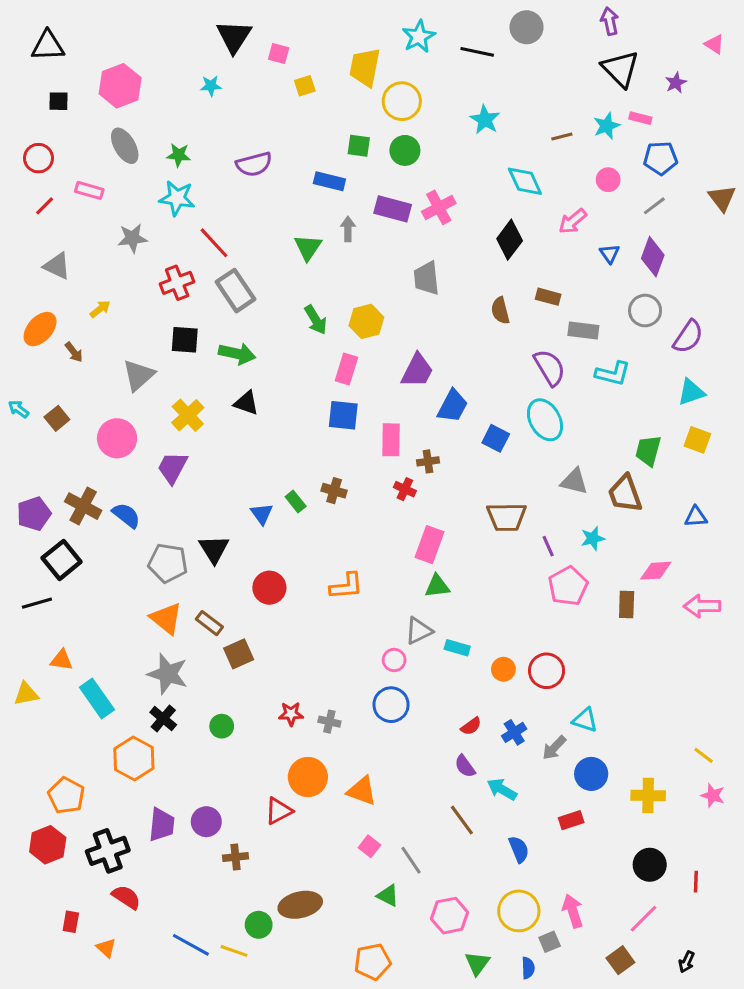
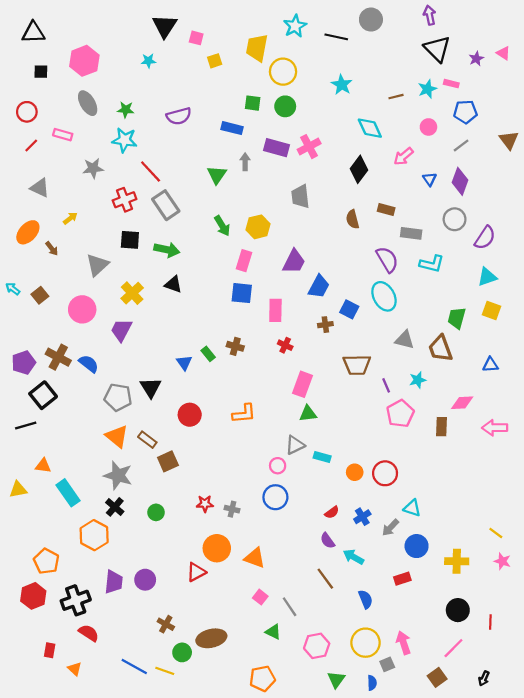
pink triangle: (714, 44) -> (503, 53), moved
brown cross: (428, 461) -> (325, 325), moved
brown cross: (236, 857) -> (166, 624), moved, turned 35

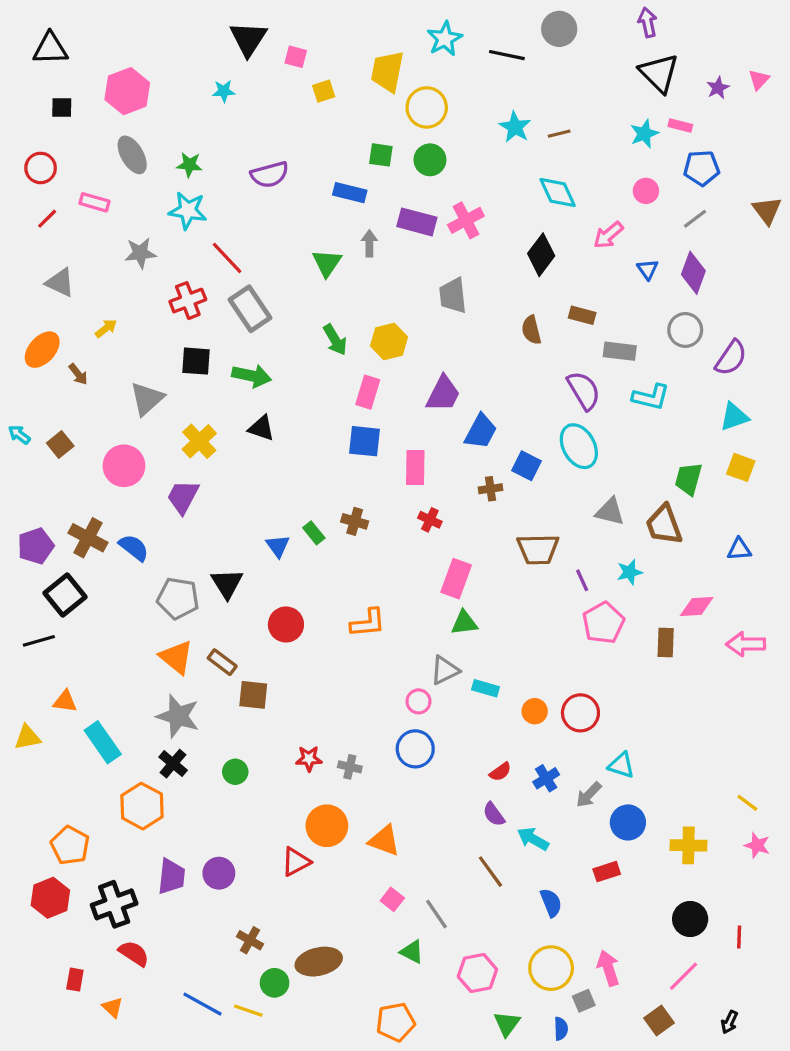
pink triangle: (503, 53) -> (759, 80), turned 40
brown line: (396, 97) -> (559, 134), moved
brown square: (168, 461) -> (253, 695), turned 30

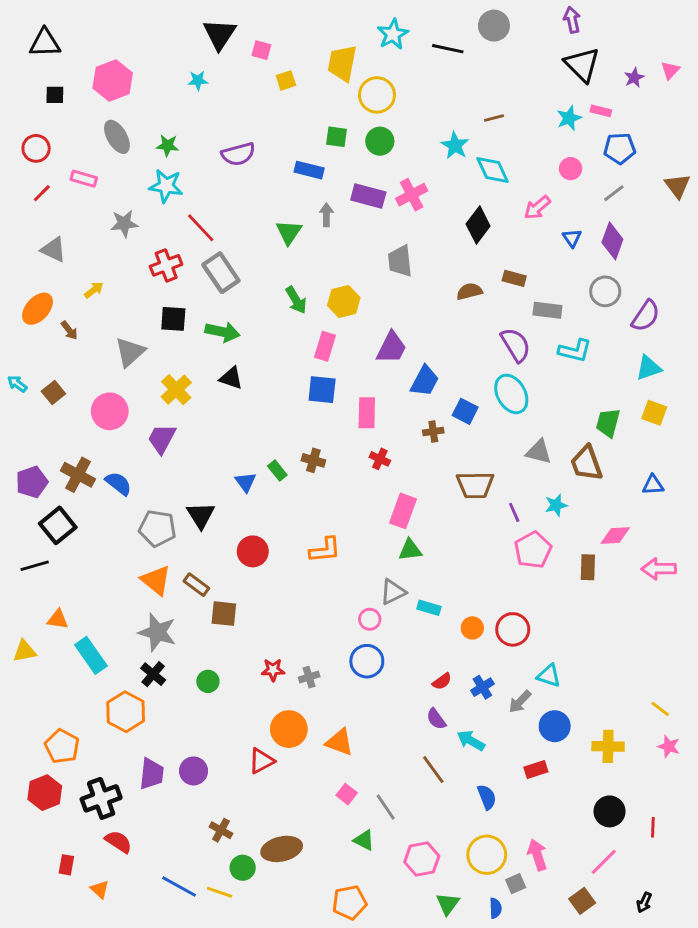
cyan star: (515, 127) -> (455, 145), moved
brown semicircle: (531, 330) -> (469, 291), turned 90
gray cross: (350, 767) -> (309, 677), turned -30

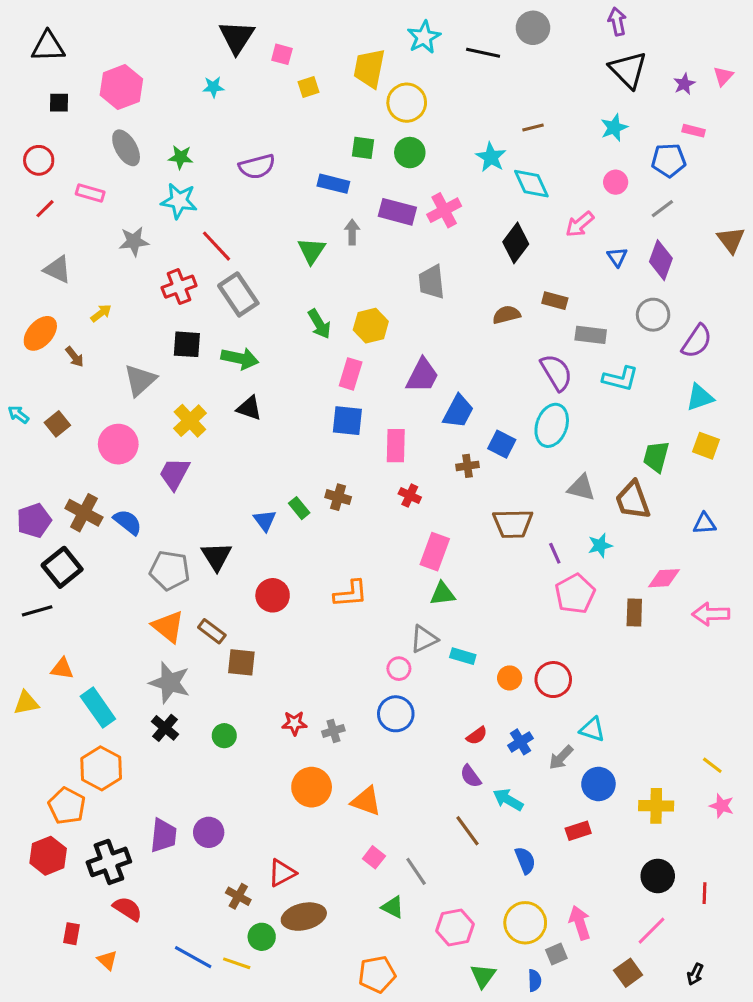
pink rectangle: (601, 111) -> (694, 131), moved
brown triangle: (677, 186) -> (731, 240), moved
cyan ellipse: (511, 394) -> (552, 425), turned 48
orange hexagon: (126, 712) -> (101, 768), moved
red triangle: (261, 761) -> (282, 873), moved

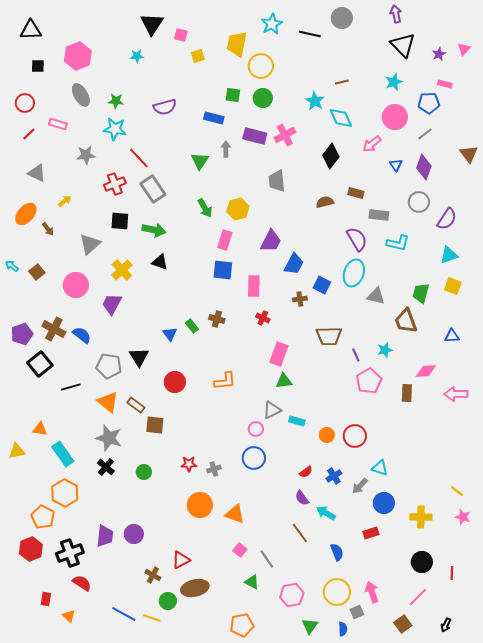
pink circle: (616, 182) -> (395, 117), size x1.6
gray triangle: (581, 488) -> (376, 296), moved
black line: (37, 611) -> (71, 387), moved

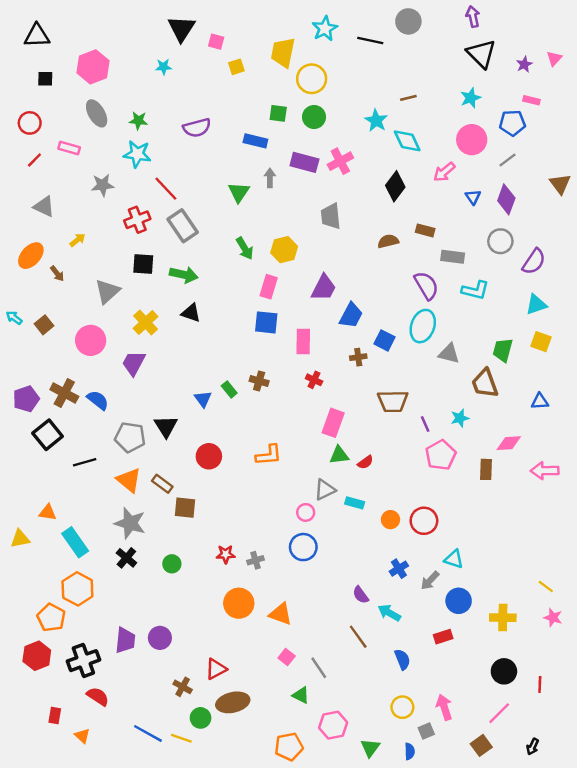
red semicircle: (306, 472) -> (365, 462), moved
yellow circle: (337, 592) -> (402, 707), size x0.7
pink hexagon: (292, 595) -> (333, 725), moved

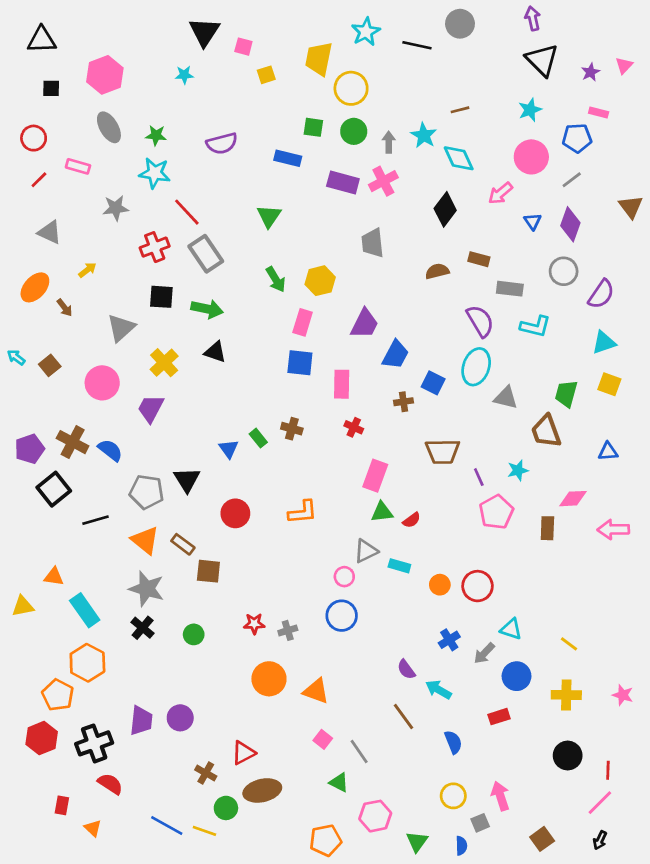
gray arrow: (270, 178) -> (389, 142), moved
yellow line: (546, 587) -> (569, 644), moved
pink line: (499, 713) -> (600, 803), moved

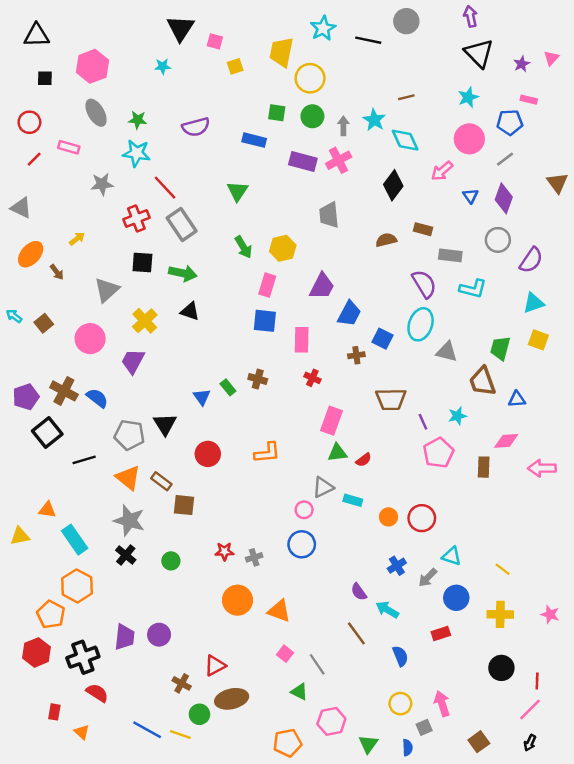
gray triangle: (50, 232) -> (21, 208), moved
blue triangle: (608, 452) -> (517, 399), moved

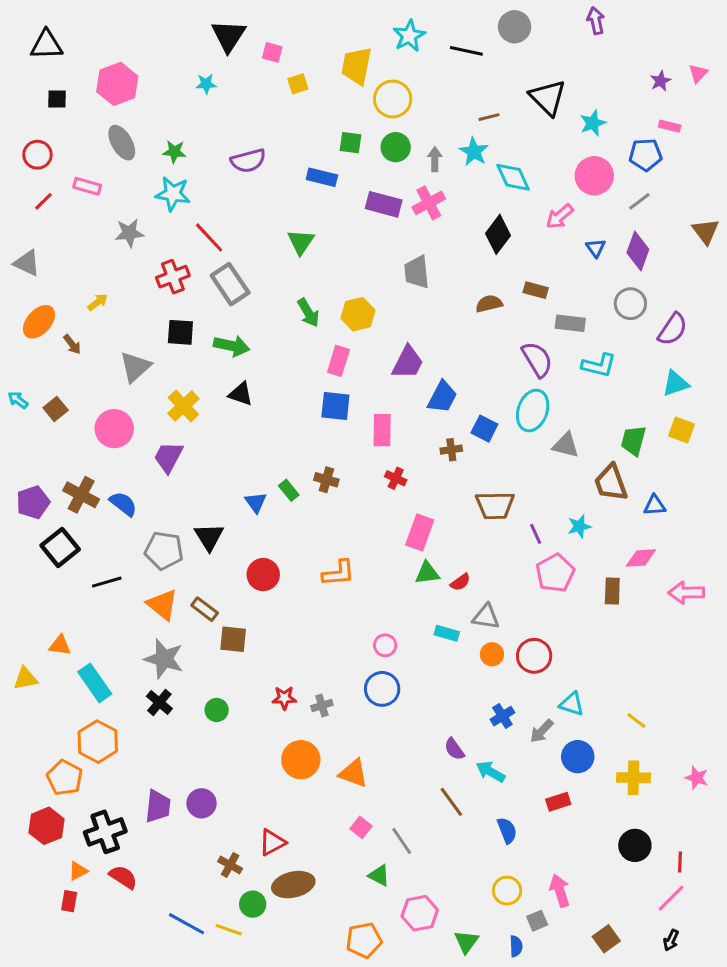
black triangle: (479, 53) -> (548, 97), moved
brown line: (406, 97) -> (489, 117), moved
gray triangle: (323, 487) -> (486, 617), moved, turned 35
orange triangle: (82, 732) -> (78, 871), moved, turned 49

